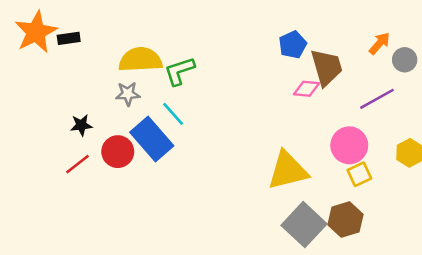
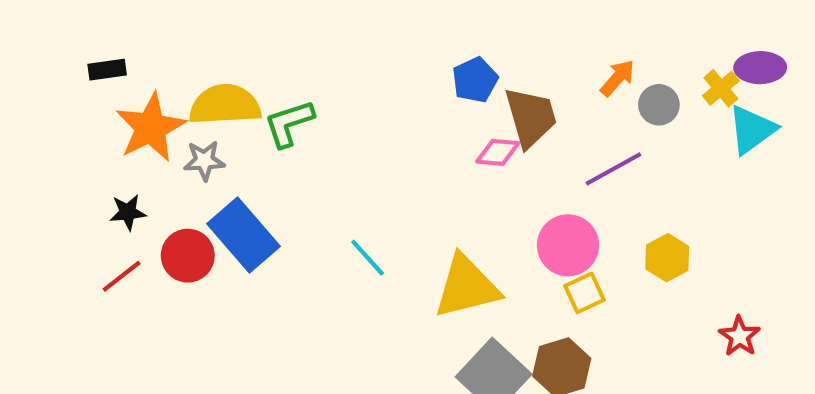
orange star: (36, 32) -> (151, 128), moved
cyan line: (173, 114) -> (368, 258), moved

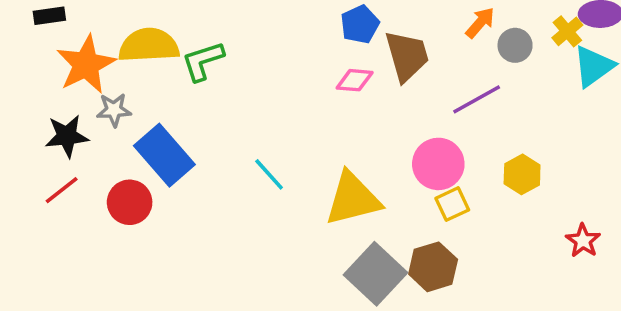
pink diamond: (498, 152) -> (355, 80), moved
gray star: (204, 161) -> (114, 110), moved
black star: (128, 212) -> (67, 136), size x1.4
red circle: (188, 256) -> (130, 202), moved

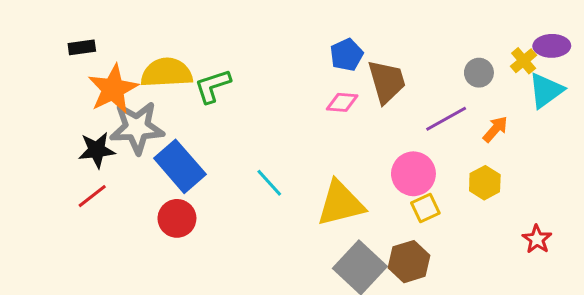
orange arrow: (480, 23) -> (495, 129), moved
gray star: (114, 110) -> (137, 128), size x1.8
red circle: (130, 202) -> (177, 218), moved

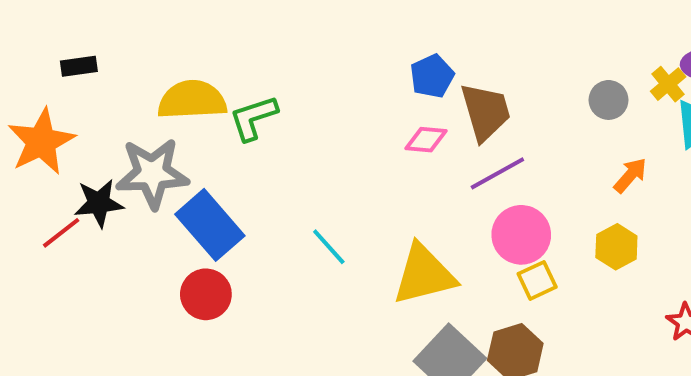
orange star: (113, 89) -> (41, 142), moved
purple line: (446, 119) -> (497, 173), moved
red line: (92, 196) -> (61, 233), moved

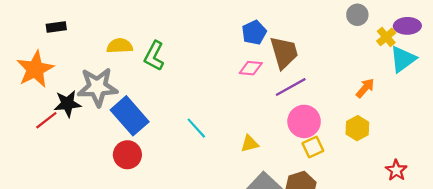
yellow semicircle: (192, 100) -> (120, 46), size x0.7
gray circle: (609, 100) -> (357, 15), moved
green L-shape: (253, 118) -> (154, 56), turned -44
yellow triangle: (424, 274) -> (250, 144), size x0.5

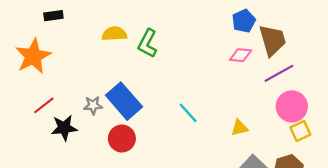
gray star: (97, 87) -> (93, 105), moved, size x0.5
black star: (67, 104) -> (64, 128), moved

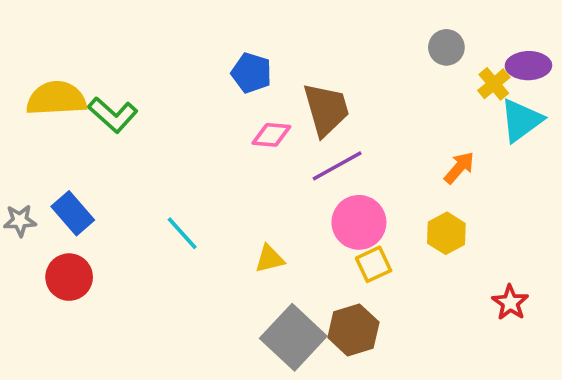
blue pentagon: (244, 21) -> (251, 73), moved, turned -30
yellow semicircle: (114, 34) -> (56, 98), size x1.4
green L-shape: (148, 43) -> (113, 115), turned -76
blue rectangle: (124, 101) -> (73, 213), size x0.7

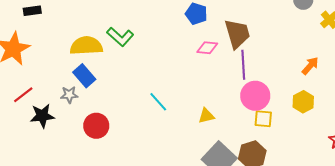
yellow semicircle: (56, 98) -> (86, 46), moved
purple line: (337, 166) -> (243, 65), turned -64
blue rectangle: (73, 213) -> (84, 76), moved
yellow square: (374, 264) -> (263, 119), turned 30

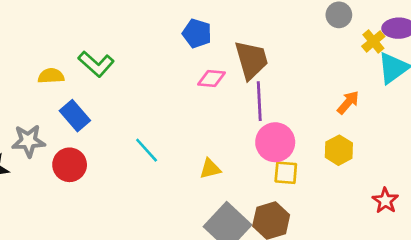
yellow semicircle: (86, 46) -> (51, 76), size x0.6
blue rectangle: (84, 76) -> (75, 116), moved
gray star: (69, 95) -> (28, 141), size x1.4
red circle: (96, 126) -> (70, 165), moved

